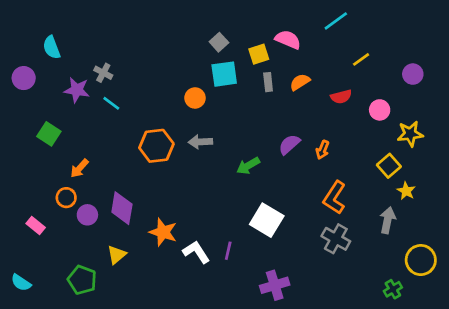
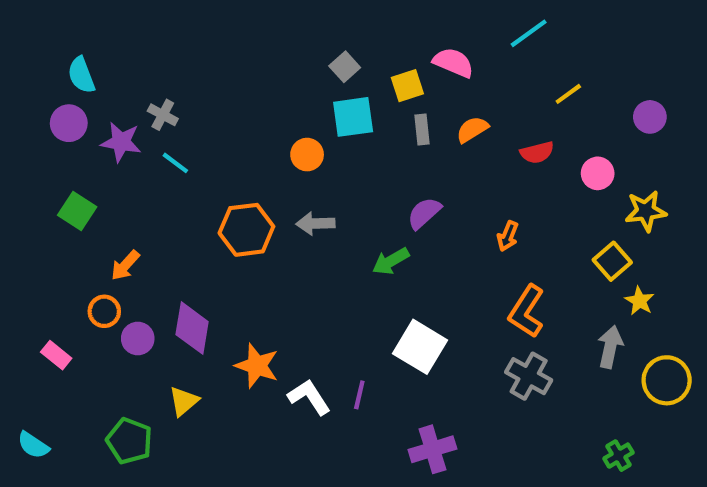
purple circle: (24, 78) -> (69, 123), moved
purple semicircle: (289, 144) -> (424, 213), moved
yellow circle: (421, 260) -> (667, 380), moved

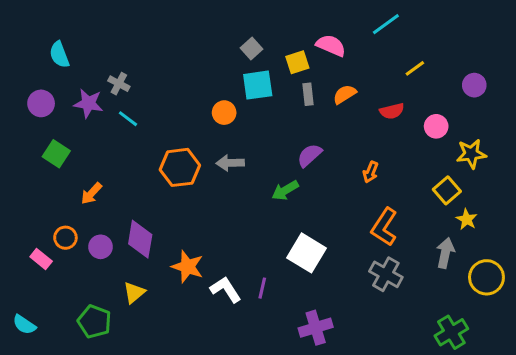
purple circle: (69, 123) -> (41, 103), moved
orange circle: (104, 311) -> (65, 238), moved
green cross: (619, 456) -> (451, 332), size x1.5

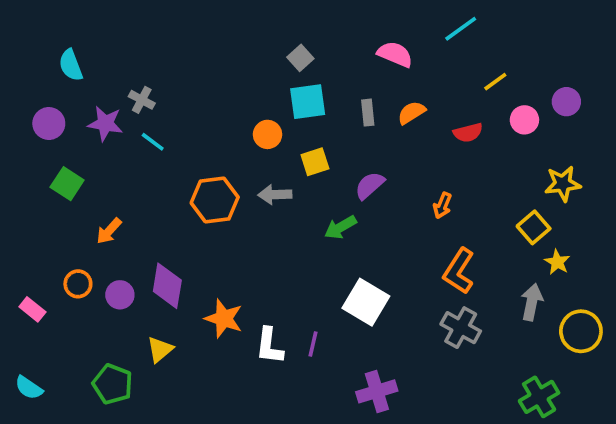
yellow square: (297, 62) -> (315, 162), moved
pink circle: (436, 126) -> (524, 120), moved
pink rectangle: (41, 259) -> (32, 309), moved
white L-shape: (226, 290) -> (269, 346), turned -140

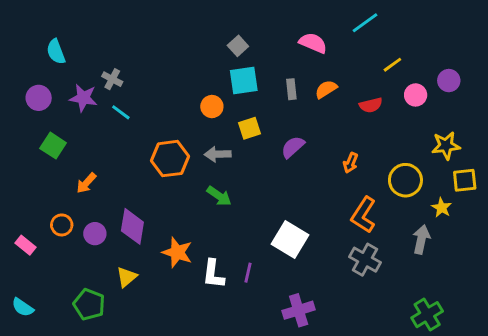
green arrow: (340, 227) -> (219, 196), moved, turned -115
yellow square: (534, 227) -> (465, 180), moved, turned 35
yellow circle: (581, 331) -> (405, 180), moved

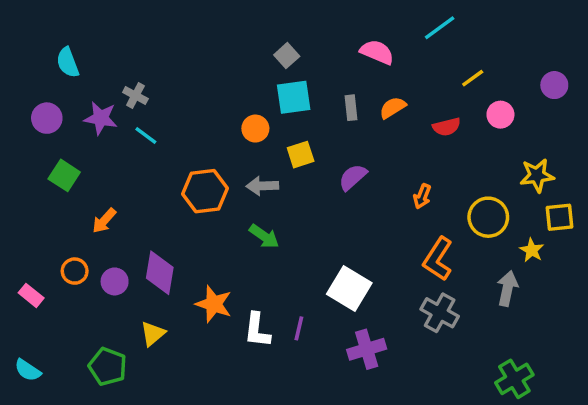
purple circle: (449, 81) -> (554, 85), moved
purple cross: (299, 310) -> (367, 349), moved

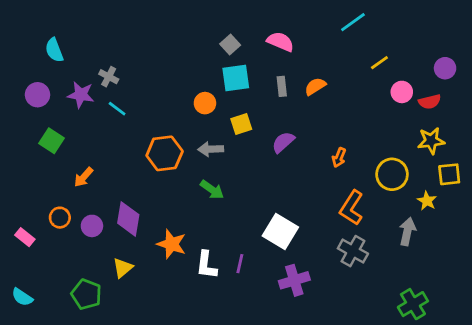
pink semicircle: (377, 52) -> (280, 42), moved
red semicircle: (447, 127) -> (430, 102), moved

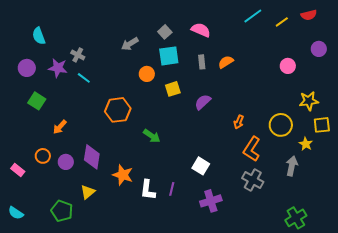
yellow line: (379, 63) -> (282, 22), moved
red semicircle: (430, 102) -> (309, 15), moved
gray arrow: (211, 149) -> (130, 44), moved, turned -30
orange arrow: (339, 158) -> (239, 122), moved
white square: (280, 232) -> (201, 166), size x0.7

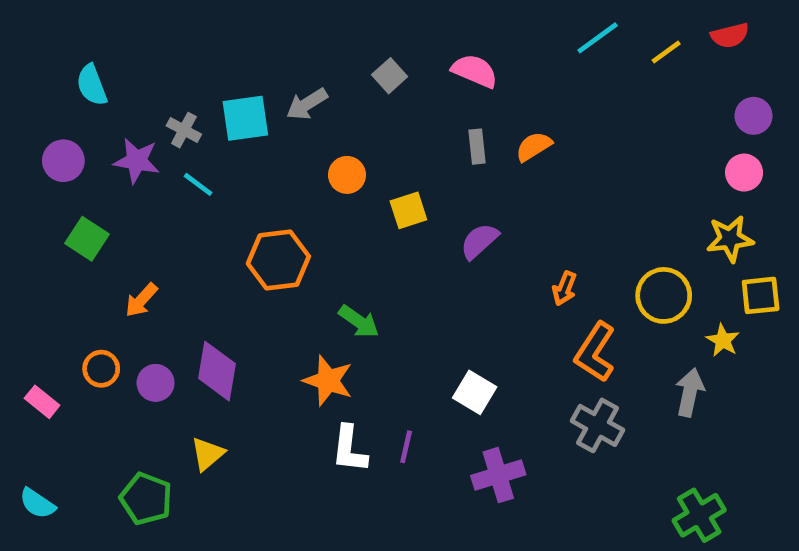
cyan square: (169, 56) -> (245, 118), moved
pink circle: (288, 66) -> (744, 173), moved
orange star: (123, 175) -> (328, 381), moved

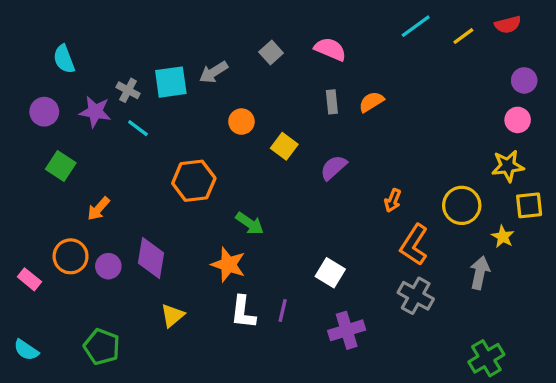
yellow square: (408, 210) -> (284, 146), turned -35
orange circle: (101, 369) -> (71, 256), size x1.4
yellow triangle: (208, 454) -> (172, 315), moved

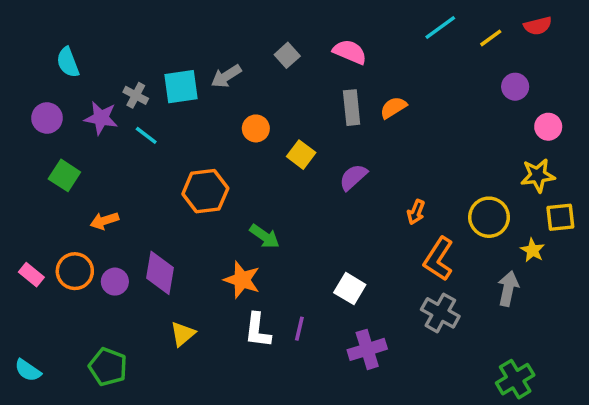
purple circle: (524, 80) -> (515, 87), moved
gray rectangle: (332, 102) -> (352, 108), size x1.4
orange arrow: (98, 209) -> (104, 221), turned 30
pink rectangle: (29, 279) -> (31, 275), moved

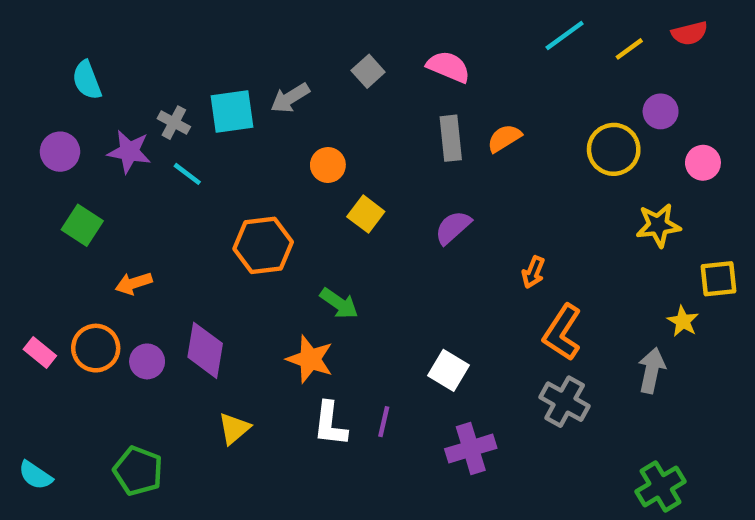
yellow square: (301, 155) -> (366, 214), moved
yellow star: (538, 175) -> (658, 225), moved
yellow circle: (489, 217) -> (614, 149), moved

